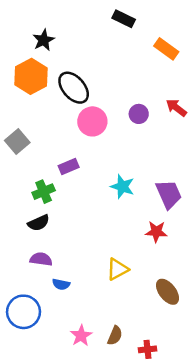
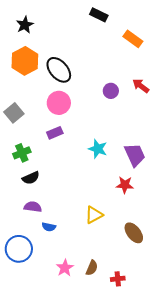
black star: (44, 40) -> (25, 25), moved
pink circle: (92, 121) -> (59, 103), moved
green cross: (44, 192) -> (22, 153), moved

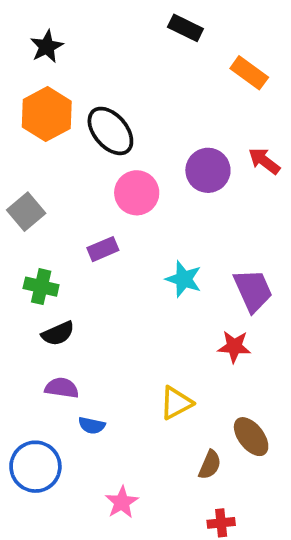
purple circle: (111, 91) -> (208, 170), size x1.5
pink circle: (59, 103) -> (137, 193), moved
green cross: (22, 153) -> (41, 287), turned 36
brown semicircle: (92, 268) -> (210, 465), moved

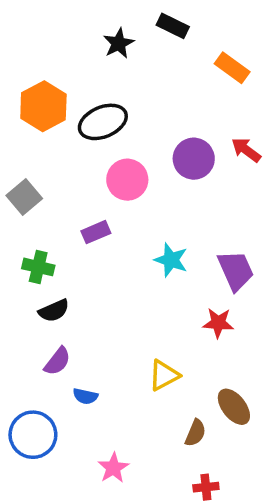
black star: (47, 47) -> (119, 43), moved
black ellipse: (110, 131) -> (103, 122), turned -72
purple semicircle: (62, 388) -> (57, 361), turned 120

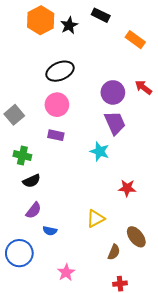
orange hexagon: (43, 106) -> (41, 20), moved
pink circle: (127, 180) -> (57, 105), moved
purple rectangle: (96, 232) -> (56, 135), turned 35
purple trapezoid: (236, 270) -> (115, 123), moved

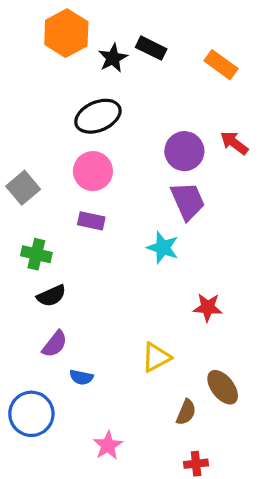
black rectangle: (101, 15) -> (151, 48), moved
black star: (69, 25) -> (113, 58), moved

